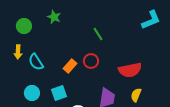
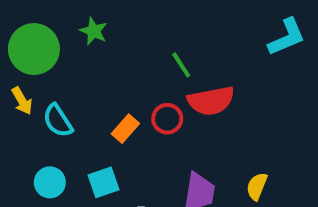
green circle: (24, 26) -> (34, 49), size x1.6
yellow arrow: (18, 52) -> (22, 101), turned -32
red semicircle: (130, 70) -> (211, 101), moved

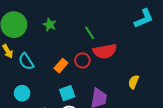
green star: (94, 31) -> (50, 25), moved
cyan square: (104, 182) -> (67, 93), moved
yellow semicircle: (257, 186) -> (134, 82), moved

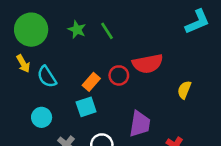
green line: (90, 33) -> (107, 31), moved
yellow semicircle: (134, 82) -> (184, 90), moved
cyan square: (67, 93) -> (86, 107), moved

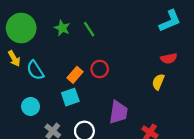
red semicircle: (148, 64) -> (169, 58), moved, size x0.6

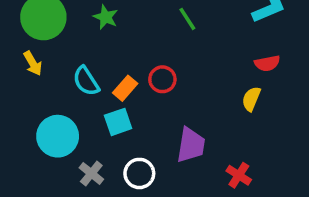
green line: (89, 29) -> (187, 19), moved
cyan semicircle: (35, 70) -> (86, 81), moved
cyan circle: (31, 106) -> (58, 136), size x1.5

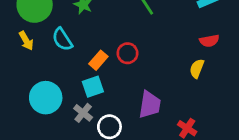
cyan semicircle: (86, 81) -> (62, 39), moved
gray cross: (91, 173) -> (83, 113), moved

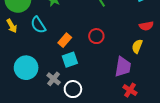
red circle: (127, 53) -> (96, 36), moved
cyan square: (93, 87) -> (70, 60), moved
purple trapezoid: (150, 105) -> (123, 67), moved

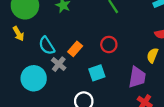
cyan semicircle: (38, 25) -> (47, 46), moved
cyan square: (70, 60) -> (97, 73), moved
gray cross: (54, 79) -> (59, 64), moved

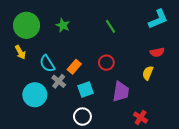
cyan square: (97, 73) -> (86, 90), moved
purple trapezoid: (137, 77) -> (121, 92), moved

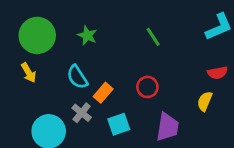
cyan semicircle: (47, 64) -> (77, 77), moved

